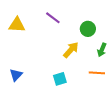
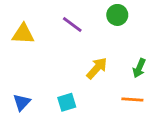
green circle: (88, 29) -> (117, 15), moved
cyan square: (60, 79) -> (67, 102), moved

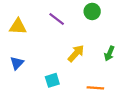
orange line: (132, 100) -> (95, 88), moved
blue triangle: (22, 102) -> (17, 63), moved

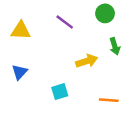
yellow arrow: (76, 53) -> (87, 61), turned 30
green arrow: (109, 53) -> (115, 46), moved, turned -40

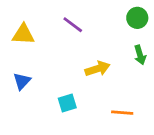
green circle: (105, 13) -> (137, 18), moved
green arrow: (115, 46) -> (140, 55), moved

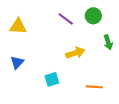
green circle: (137, 18) -> (93, 16), moved
purple line: (73, 25) -> (66, 19), moved

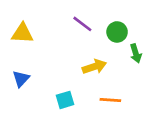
green circle: (93, 16) -> (117, 32), moved
orange line: (94, 87) -> (110, 100), moved

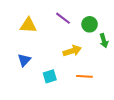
yellow triangle: (22, 33) -> (28, 25), moved
blue triangle: (21, 79) -> (24, 60), moved

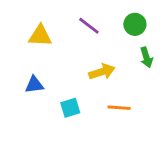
green circle: (90, 24) -> (135, 24), moved
blue triangle: (24, 60) -> (34, 85), turned 40

